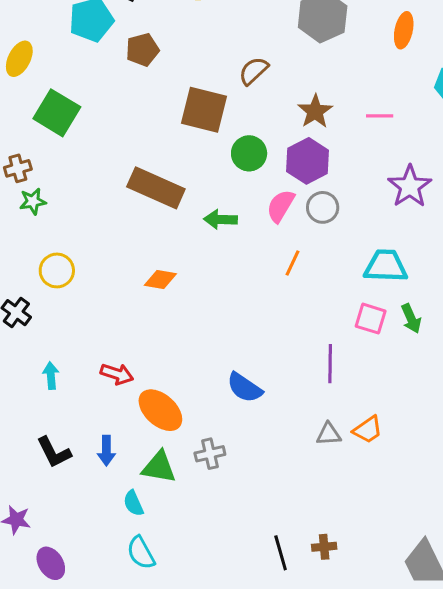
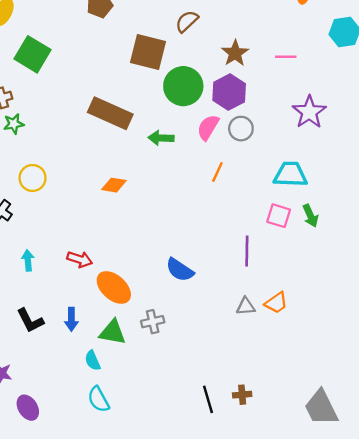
green circle: (249, 153) -> (183, 86), size x1.4

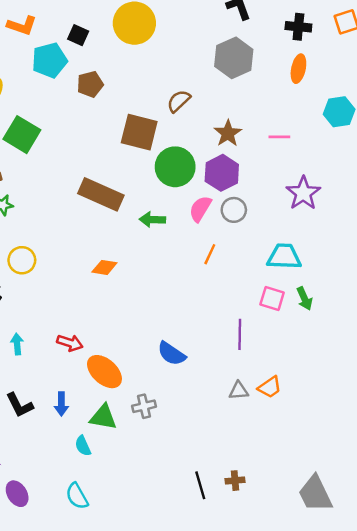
cyan semicircle: (98, 399) -> (77, 496), moved

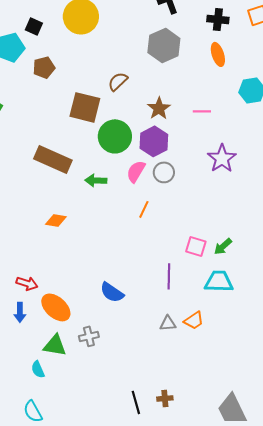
orange ellipse: (298, 69) -> (218, 54), turned -30
cyan trapezoid: (284, 257) -> (219, 281), moved
green arrow: (304, 299) -> (223, 246), turned 72
blue arrow: (61, 404) -> (20, 312), moved

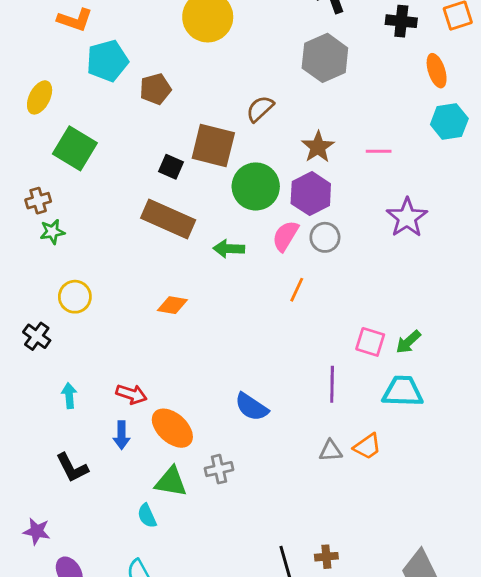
black square: (34, 26) -> (171, 167), moved
orange ellipse: (218, 54) -> (437, 71), moved

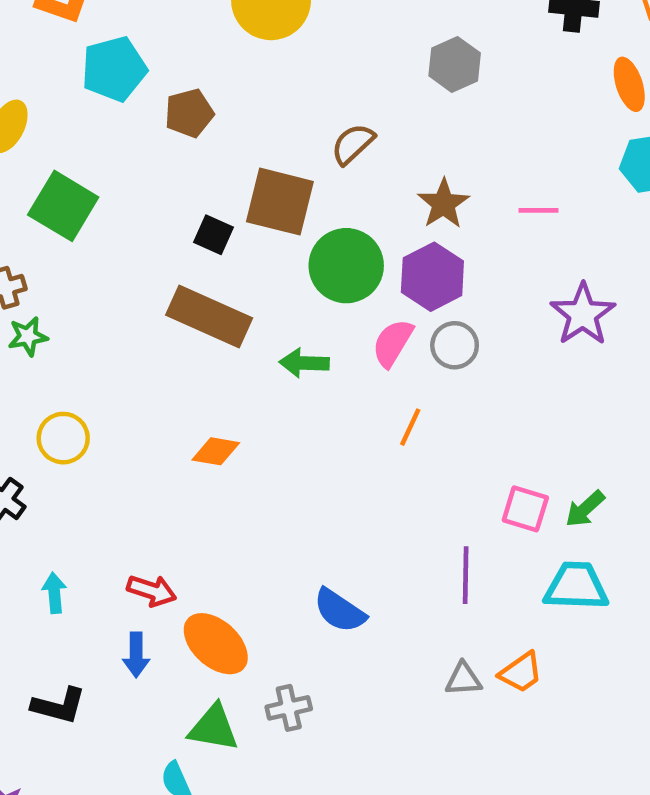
gray hexagon: (325, 58) -> (455, 64), size x0.7
black L-shape: (72, 468) -> (59, 706), turned -48

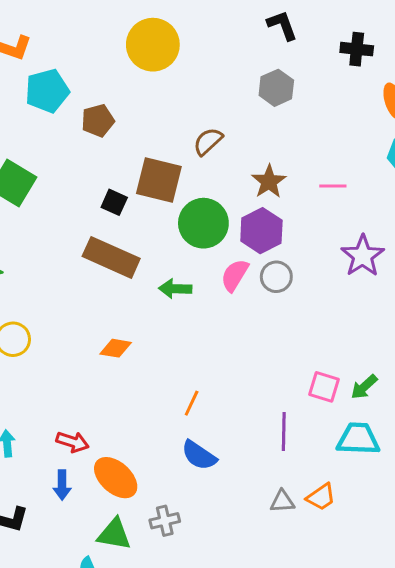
orange line: (410, 427) -> (192, 403), moved

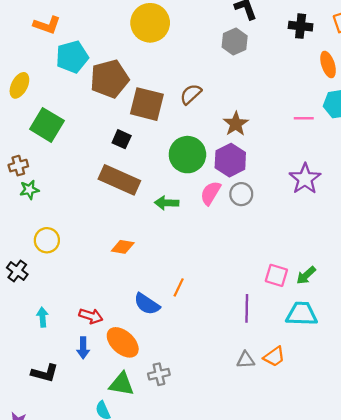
gray hexagon: (276, 88) -> (235, 41), moved
brown pentagon: (98, 121) -> (109, 79), size x1.6
brown square: (159, 180) -> (147, 104), moved
pink line: (333, 186) -> (304, 118), moved
blue semicircle: (199, 455) -> (147, 304), moved

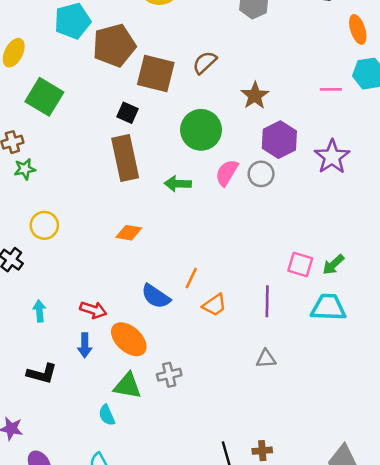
purple hexagon: (230, 160) -> (279, 140), moved
brown rectangle: (119, 180) -> (125, 158), turned 54
orange trapezoid: (274, 357) -> (215, 305), moved

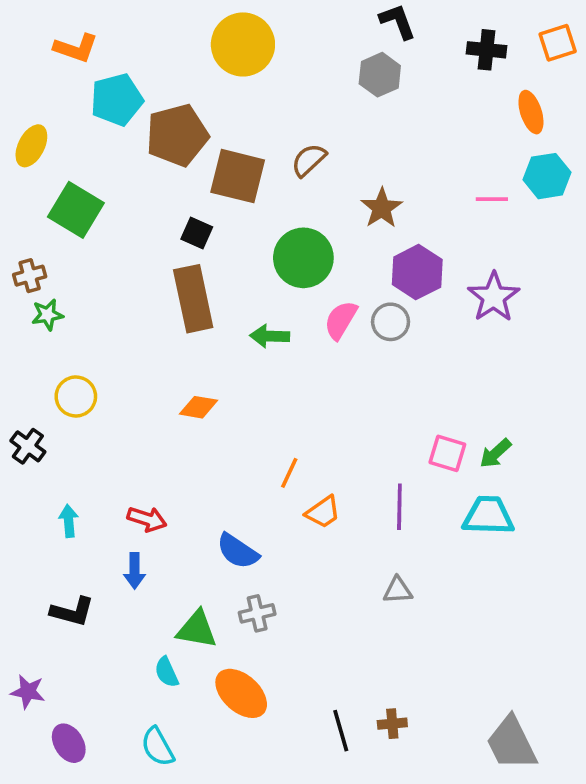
blue semicircle: (156, 296) -> (238, 551), moved
orange ellipse: (129, 339) -> (241, 693), moved

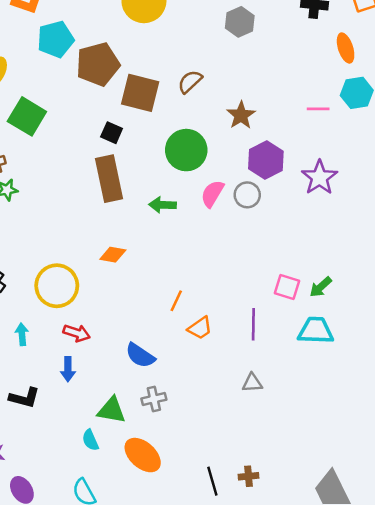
yellow circle: (76, 396) -> (57, 286), moved, size x1.5

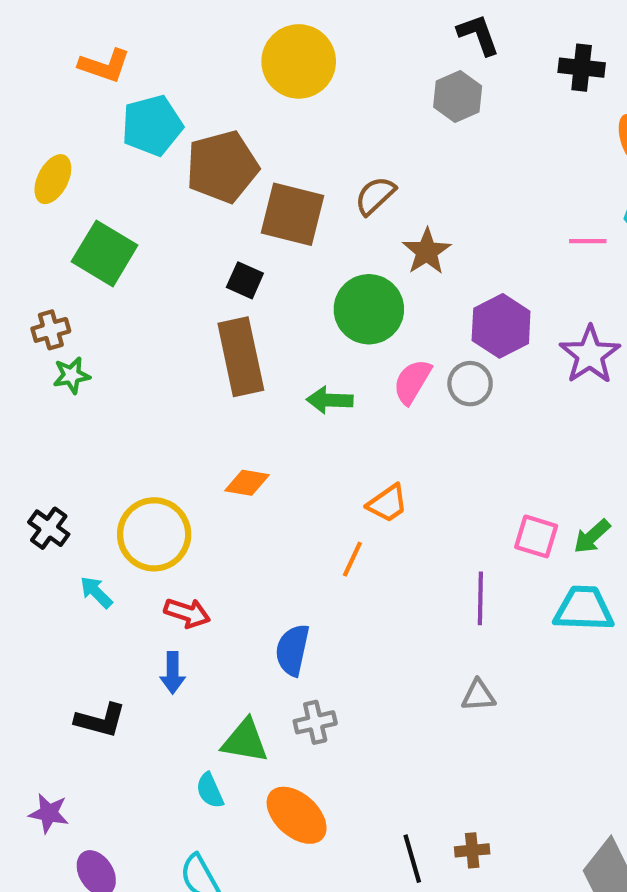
brown star: (241, 115) -> (427, 251), moved
orange trapezoid: (200, 328) -> (387, 503), moved
cyan arrow: (22, 334) -> (96, 592), moved, turned -40
blue semicircle: (140, 355) -> (292, 650), turned 68

